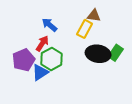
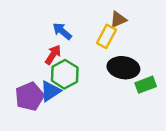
brown triangle: (94, 16) -> (118, 19), turned -32
green rectangle: (116, 53) -> (146, 85), moved, turned 35
purple pentagon: (24, 60) -> (30, 96), moved

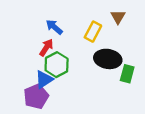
brown triangle: (118, 19) -> (118, 17), moved, turned -35
green rectangle: (146, 85) -> (127, 74), turned -54
purple pentagon: (30, 96) -> (36, 96), moved

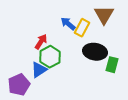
brown triangle: (118, 17) -> (104, 15), size x1.5
blue arrow: (54, 27) -> (68, 24), moved
purple pentagon: (36, 96) -> (19, 85), moved

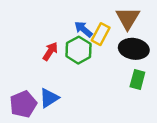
black ellipse: (95, 52) -> (134, 49), moved
green hexagon: (50, 57) -> (78, 50), moved
blue triangle: (39, 70) -> (49, 98), moved

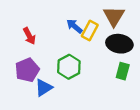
green hexagon: (78, 50) -> (69, 67), moved
red arrow: (50, 51) -> (29, 36), moved, turned 119
purple pentagon: (23, 104) -> (27, 70), moved

